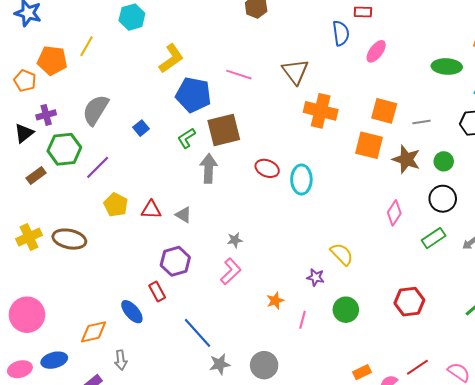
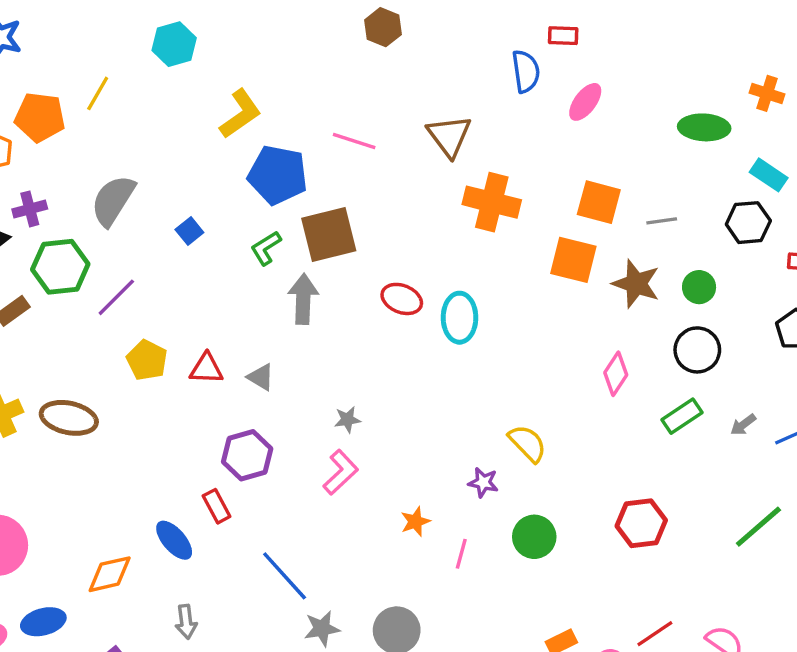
gray arrow: (121, 360) -> (186, 622), moved

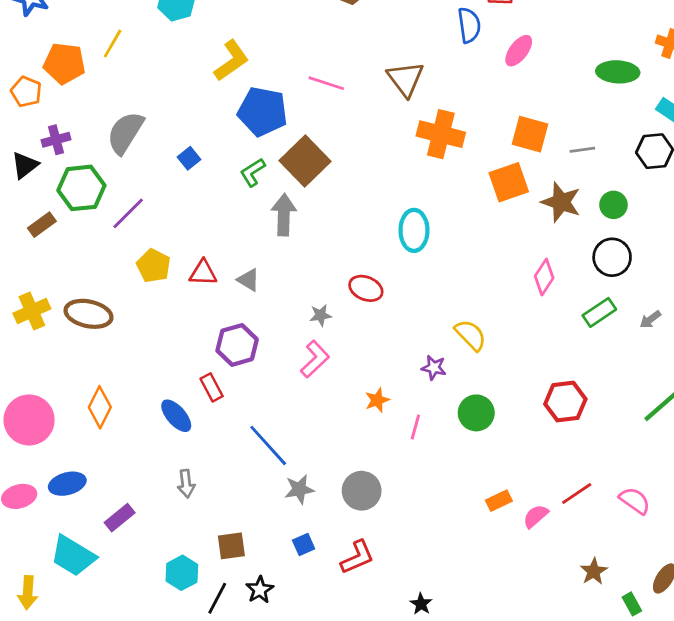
brown square: (329, 234) -> (305, 161), turned -30
orange square: (573, 260) -> (509, 182), turned -33
red ellipse: (402, 299) -> (366, 288), moved
orange diamond: (110, 574) -> (100, 407), moved, turned -51

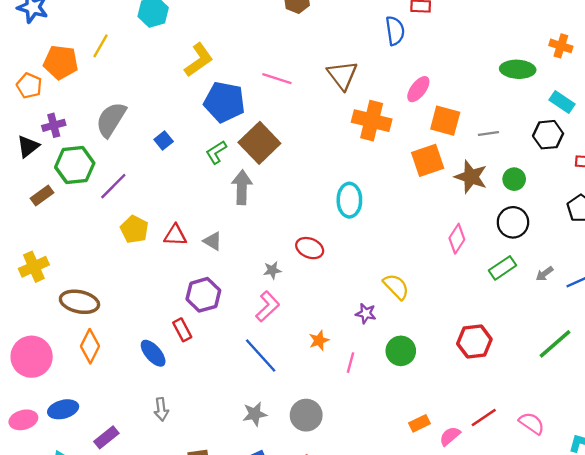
pink ellipse: (519, 51) -> (418, 89), moved
brown ellipse: (88, 314) -> (79, 302), moved
blue line: (268, 445) -> (261, 356), moved

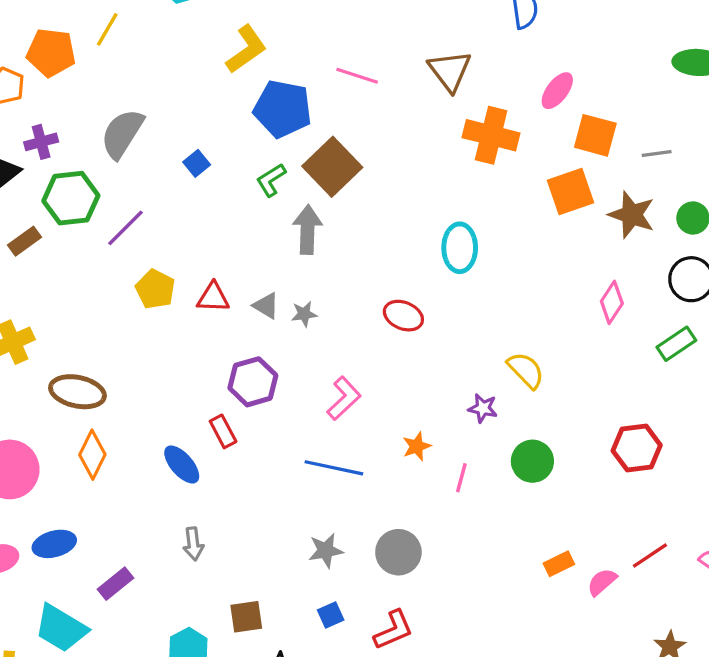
gray star: (272, 270) -> (304, 314), moved
blue line: (261, 356) -> (334, 468), turned -36

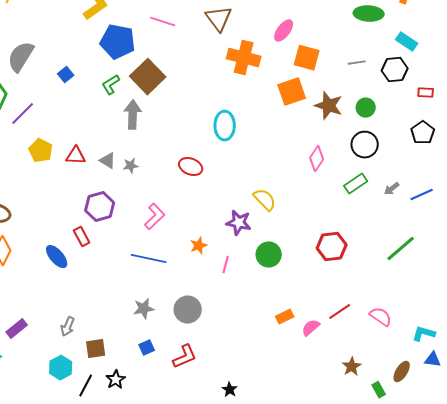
gray line: (657, 153) -> (357, 63), moved
purple star: (483, 408) -> (239, 223), size x1.4
gray arrow: (193, 544) -> (68, 327), moved, turned 30

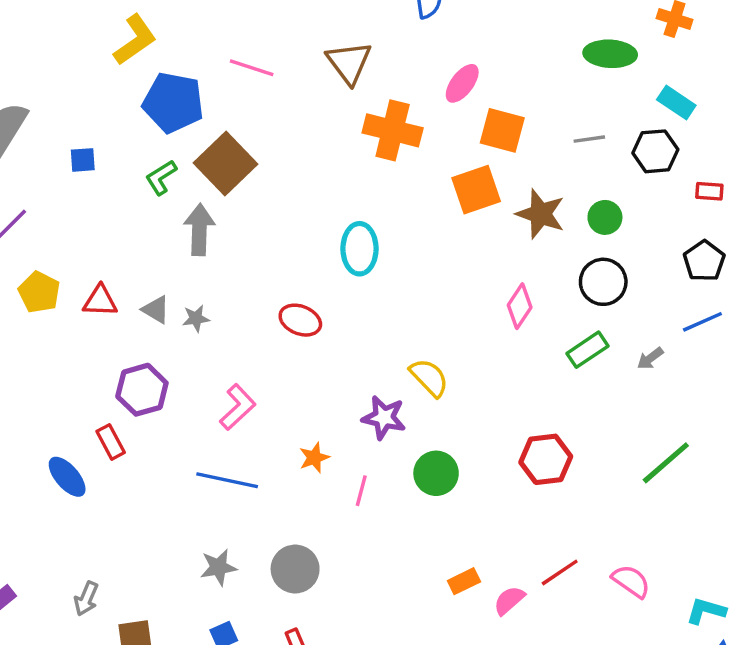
blue square: (66, 75) -> (83, 160), turned 35
blue line: (422, 195) -> (702, 322), moved

